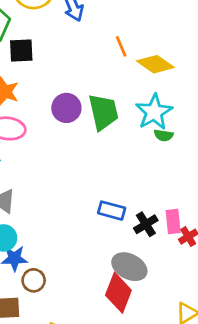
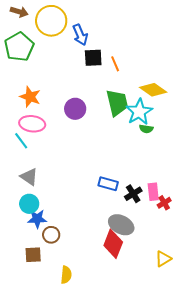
black square: (21, 50) -> (93, 58), moved
yellow diamond: (155, 64) -> (153, 90), moved
green trapezoid: (103, 112) -> (117, 103), moved

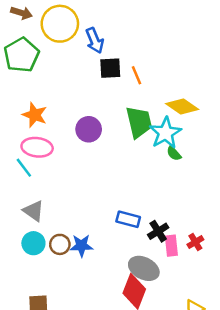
green semicircle: (146, 129) -> (174, 153), turned 40
pink rectangle: (153, 192) -> (171, 246), moved
blue star: (37, 219) -> (81, 246), moved
brown circle: (51, 235) -> (60, 244), moved

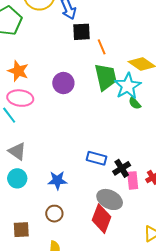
orange line: (137, 75) -> (102, 47), moved
brown circle: (60, 244) -> (54, 214), moved

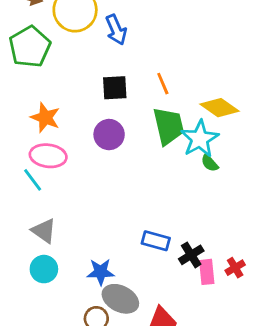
black square: (81, 32) -> (115, 88), moved
gray ellipse: (110, 199) -> (120, 299), moved

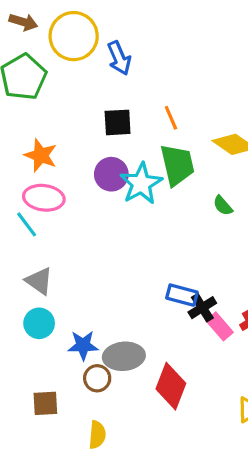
cyan star: (200, 139) -> (141, 184), moved
blue rectangle: (156, 241) -> (182, 295), moved
blue star: (101, 272) -> (83, 345), moved
pink rectangle: (207, 272) -> (220, 326), turned -35
gray ellipse: (120, 299) -> (124, 356), turned -32

